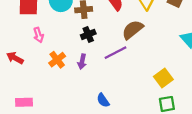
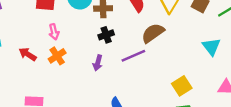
orange cross: (57, 60) -> (57, 56), moved

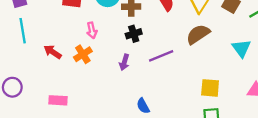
pink arrow: (54, 32) -> (92, 30), moved
brown semicircle: (153, 33) -> (198, 34), moved
yellow square: (182, 86) -> (210, 88), turned 36

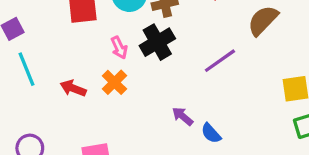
black cross: (134, 34) -> (157, 42), moved, size x1.5
purple arrow: (124, 62) -> (183, 116), moved, turned 126

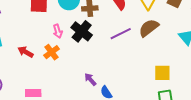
black cross: (157, 42) -> (82, 31), turned -30
purple line: (220, 61) -> (121, 34), moved

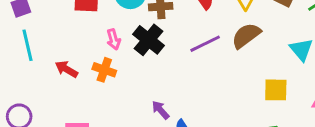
orange cross: (52, 52) -> (104, 70), turned -35
yellow square: (162, 73) -> (276, 90), moved

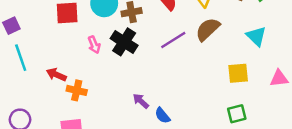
orange cross: (104, 70) -> (77, 90), moved

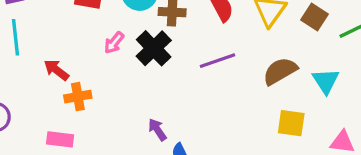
brown semicircle: (208, 29) -> (280, 71), moved
pink arrow: (94, 45) -> (114, 43), turned 48
orange cross: (77, 90) -> (78, 97), turned -36

